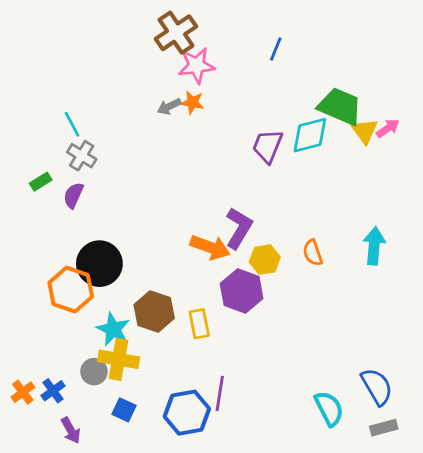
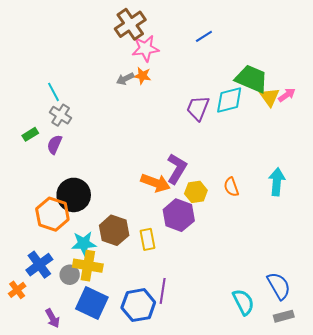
blue line: (276, 49) -> (204, 36), turned 36
cyan star: (113, 329) -> (84, 243), turned -30
blue cross: (53, 391) -> (39, 265), moved, size x1.5
blue square: (124, 410) -> (92, 303), size x1.8

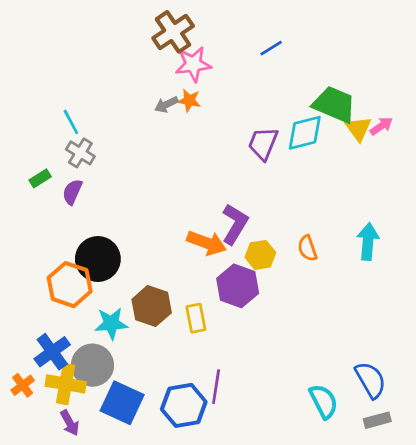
yellow cross: (88, 266) -> (66, 384), moved
gray circle: (70, 275) -> (92, 365), size x1.6

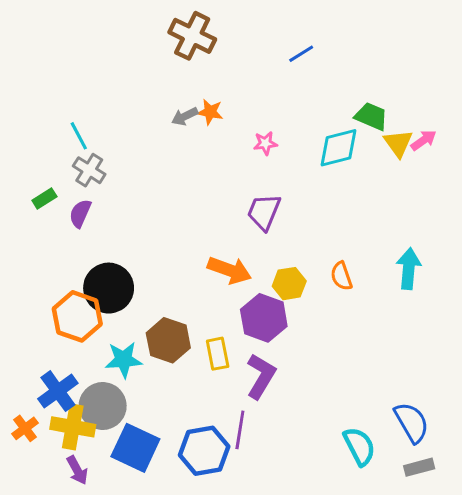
brown cross: (173, 32) -> (192, 36), turned -30
pink star: (193, 64) -> (265, 143), moved, size x0.6
green trapezoid: (334, 105) -> (371, 116), size x0.7
purple trapezoid: (263, 143) -> (264, 212), moved
purple L-shape: (235, 224) -> (261, 376), moved

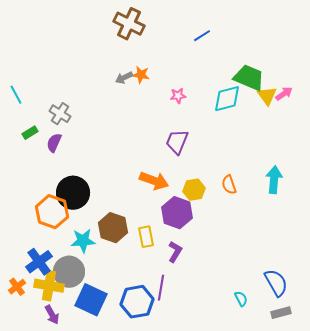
green trapezoid: (371, 116) -> (249, 78), size x1.4
cyan line: (79, 136) -> (16, 95), moved
purple L-shape: (261, 376) -> (175, 252), size x0.7
cyan semicircle: (359, 446) -> (241, 299), size x0.6

